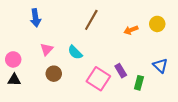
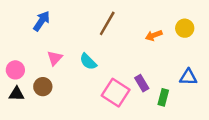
blue arrow: (36, 18) -> (42, 21), turned -138
blue triangle: (160, 66) -> (188, 77), turned -42
brown circle: (54, 74) -> (43, 87), moved

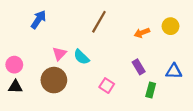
pink triangle: (55, 58) -> (59, 54), moved
purple rectangle: (142, 83) -> (139, 67), moved
brown circle: (43, 87) -> (54, 80), moved, size x1.5
pink square: (116, 93) -> (107, 86), size x0.6

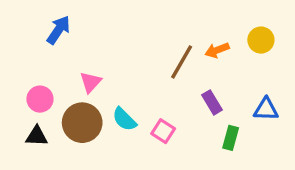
brown line: (99, 22) -> (182, 62), moved
cyan semicircle: (81, 57) -> (124, 119), moved
pink circle: (14, 65) -> (40, 99), moved
black triangle: (15, 87) -> (37, 136), moved

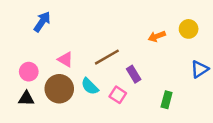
brown line: (182, 62) -> (107, 57), moved, turned 30
pink triangle: (91, 82) -> (65, 59), turned -42
purple rectangle: (212, 102) -> (134, 74), moved
blue triangle: (266, 109) -> (200, 69), moved, turned -36

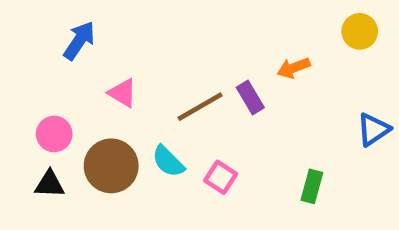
yellow circle: (189, 29) -> (360, 31), moved
pink triangle: (65, 59) -> (123, 93), moved
purple rectangle: (134, 74) -> (250, 98), moved

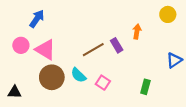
orange arrow: (294, 68) -> (137, 32), turned 120
pink triangle: (123, 93) -> (45, 50), moved, size x1.5
pink circle: (54, 134) -> (21, 45), moved
black triangle: (50, 184) -> (15, 92), moved

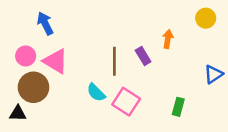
blue arrow: (37, 19) -> (45, 23), turned -60
brown line: (93, 50) -> (114, 61), turned -60
brown circle: (52, 77) -> (33, 87), moved
pink square: (103, 83) -> (126, 102), size x1.5

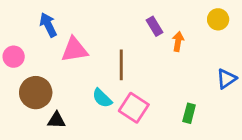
pink circle: (26, 56) -> (14, 57), moved
purple rectangle: (143, 56) -> (155, 26), moved
pink triangle: (56, 61) -> (74, 50), moved, turned -40
black triangle: (18, 113) -> (56, 120), moved

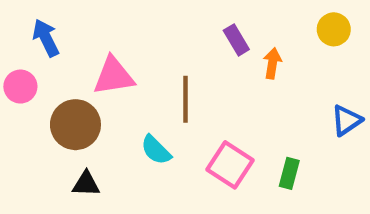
blue arrow: (48, 25) -> (46, 38), moved
brown circle: (36, 93) -> (75, 125), moved
pink square: (134, 108) -> (230, 165), moved

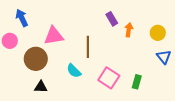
yellow circle: (334, 29) -> (158, 33), moved
blue triangle: (346, 120) -> (164, 57), turned -35

